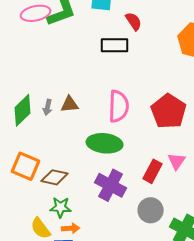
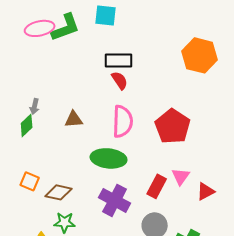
red semicircle: (134, 21) -> (120, 80), moved
gray arrow: (48, 107) -> (35, 106), moved
green diamond: (23, 110) -> (27, 125), size x0.7
orange square: (26, 166) -> (30, 181), size x0.7

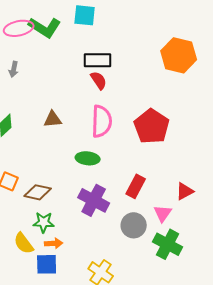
green L-shape: (66, 27) -> (45, 27), turned 52
gray arrow: (35, 106) -> (14, 69), moved
green ellipse: (109, 158) -> (88, 158), size x0.7
pink triangle: (181, 176) -> (163, 213), moved

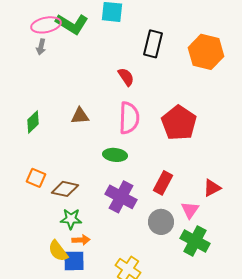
black rectangle: (98, 60) -> (153, 44), moved, turned -76
gray arrow: (14, 69) -> (41, 47), moved
yellow semicircle: (24, 243) -> (58, 251), moved

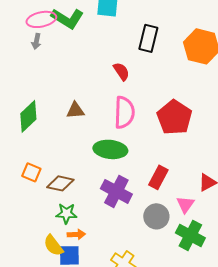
green diamond: (33, 122) -> (28, 116), size x1.4
green ellipse: (115, 155) -> (110, 149), size x1.4

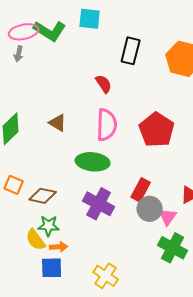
brown triangle: (75, 110) -> (58, 123), turned 36
gray circle: (156, 216) -> (150, 209), moved
yellow semicircle: (53, 245) -> (36, 240), moved

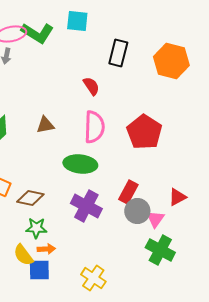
brown triangle: (58, 123) -> (45, 125), turned -42
yellow semicircle: (36, 240) -> (23, 255), moved

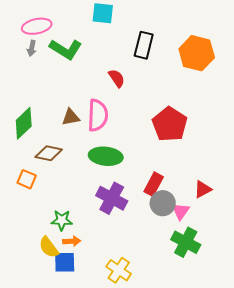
green L-shape: (37, 33) -> (66, 49), moved
pink semicircle: (94, 127) -> (98, 115), moved
brown diamond: (30, 198) -> (49, 153), moved

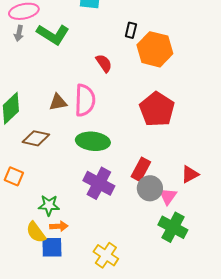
black rectangle: (144, 45) -> (131, 30), size x0.6
orange hexagon: (197, 53) -> (155, 49), moved
orange square: (27, 179) -> (14, 176), moved

